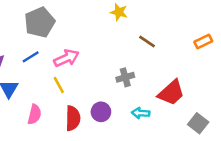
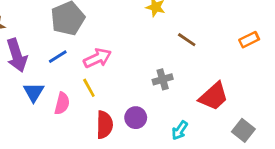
cyan arrow: (141, 113) -> (180, 130), moved, turned -60
pink semicircle: (34, 114) -> (62, 103), moved

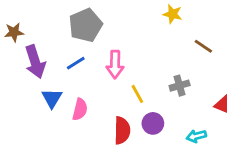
pink arrow: (97, 58) -> (115, 65), turned 116
yellow line: (89, 88) -> (137, 94), moved
cyan arrow: (180, 130) -> (196, 136), turned 42

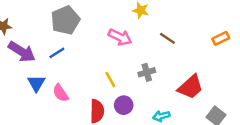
purple arrow: (35, 62) -> (22, 52), turned -40
pink arrow: (115, 65) -> (120, 37), moved, turned -65
pink semicircle: (80, 109) -> (61, 93), turned 132

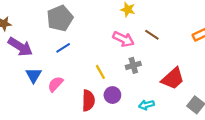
pink arrow: (120, 37) -> (123, 39), moved
blue line: (57, 53) -> (63, 48), moved
pink semicircle: (61, 93) -> (55, 84), turned 77

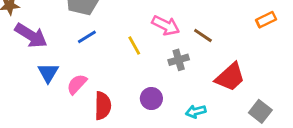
brown line: (152, 35) -> (203, 35), moved
yellow line: (100, 72) -> (134, 45), moved
red semicircle: (88, 100) -> (103, 106), moved

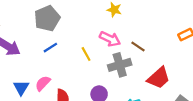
gray cross: (179, 60) -> (120, 65), size x1.5
blue triangle: (48, 73) -> (21, 88), moved

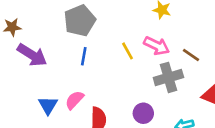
blue line: (50, 48) -> (84, 56), turned -48
yellow line: (86, 54) -> (127, 51), moved

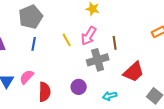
pink arrow: (157, 46) -> (89, 36), turned 96
brown line: (191, 55) -> (115, 43), turned 48

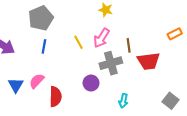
red trapezoid: (134, 72) -> (149, 61), moved, turned 35
purple circle: (79, 87) -> (91, 83), moved
cyan arrow: (110, 96) -> (123, 101), turned -64

